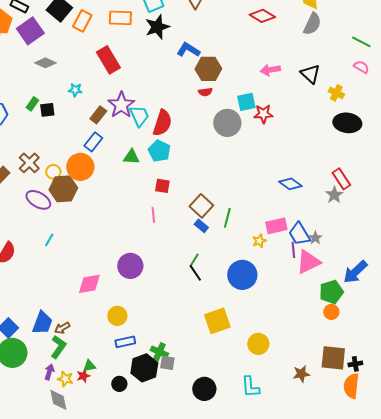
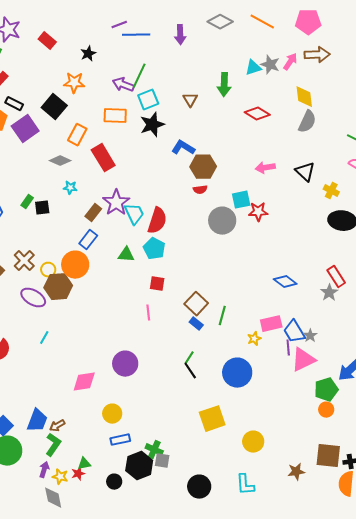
orange rectangle: (82, 21) -> (77, 135), moved
gray diamond: (45, 63) -> (60, 161), moved

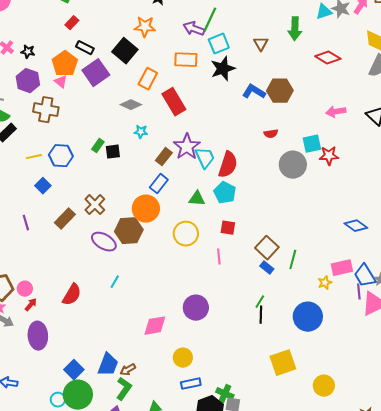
brown hexagon: (203, 167) -> (280, 91), moved
yellow circle: (48, 270) -> (186, 234), moved, size x1.6
black line: (190, 371) -> (261, 315), turned 36

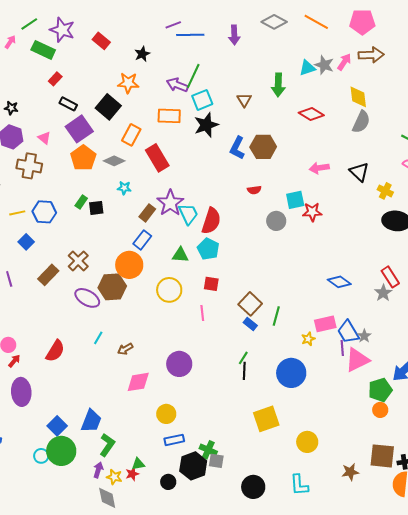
orange pentagon: (65, 64) -> (83, 158), moved
blue L-shape: (254, 92) -> (237, 148), turned -95
gray circle: (293, 165) -> (276, 221), size x0.7
brown arrow: (128, 370) -> (125, 349), moved

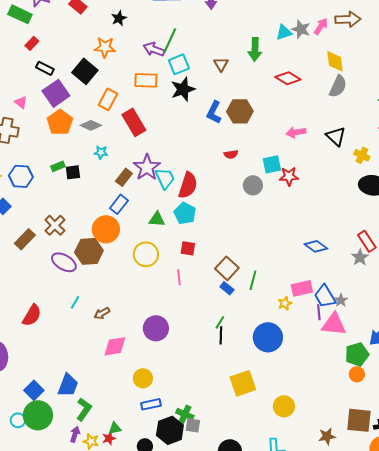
green rectangle: (81, 202) -> (58, 166), turned 32
pink triangle: (357, 360) -> (334, 324), turned 32

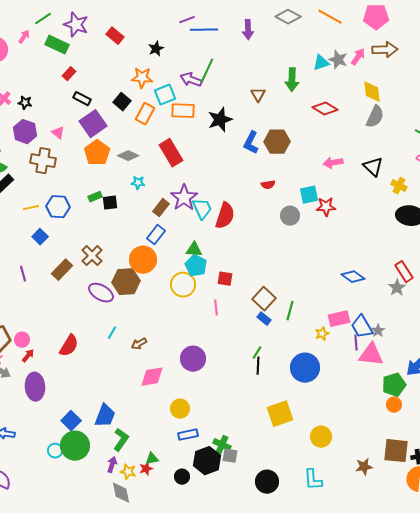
cyan square: (179, 64) -> (165, 95), moved
black square: (85, 71) -> (122, 102), size x0.7
orange rectangle: (108, 99) -> (145, 114), moved
cyan pentagon: (185, 213) -> (196, 266), moved

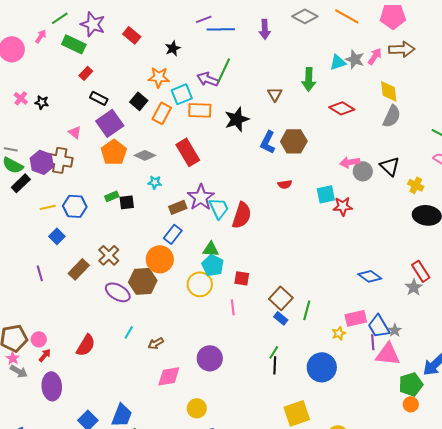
purple hexagon: (25, 132) -> (42, 162), moved
brown rectangle: (161, 208) -> (178, 207), turned 30
gray circle: (290, 216) -> (363, 171), moved

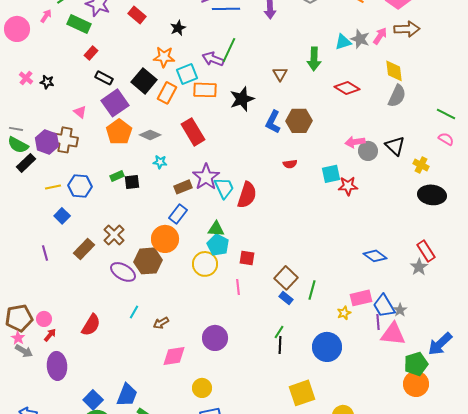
black square: (139, 101) -> (144, 81), size x1.4
orange circle: (411, 404) -> (416, 384), size x1.6

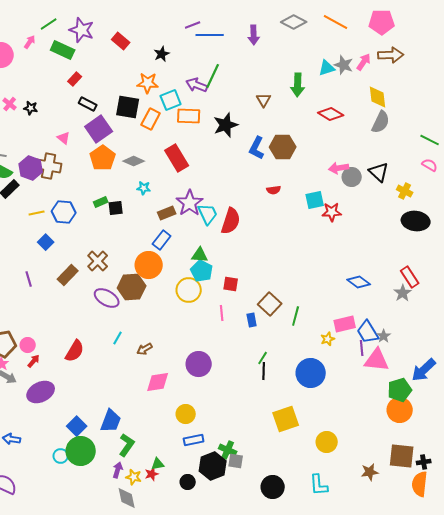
black square: (144, 81) -> (128, 107), turned -30
blue rectangle: (286, 298) -> (252, 320), moved, turned 40
purple ellipse: (57, 366) -> (41, 392), turned 68

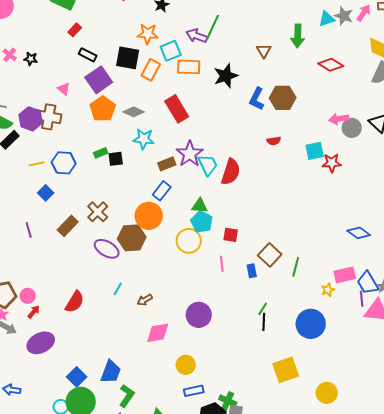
cyan star: (144, 188) -> (144, 139), size x1.5

